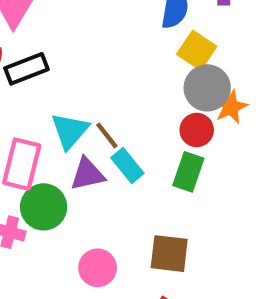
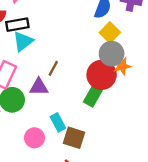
red circle: (197, 130) -> (102, 75), size x1.6
cyan triangle: (70, 131) -> (23, 41), moved
brown line: (107, 135) -> (53, 68), turned 56
cyan rectangle: (127, 166) -> (58, 122), moved

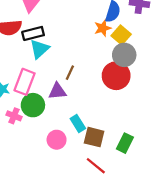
orange star: (122, 66) -> (103, 28), moved
green rectangle: (93, 96) -> (125, 143), moved

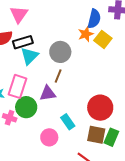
gray circle: (124, 55) -> (60, 52), moved
red circle: (116, 76) -> (100, 108), moved
brown square: (94, 137) -> (96, 135), moved

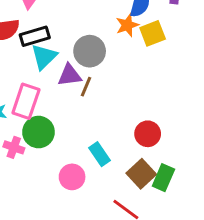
yellow square: (103, 39) -> (153, 33), turned 30
purple triangle: (48, 93) -> (70, 75), moved
red circle: (100, 108) -> (148, 134), size x0.7
brown square: (96, 135) -> (141, 174), turned 36

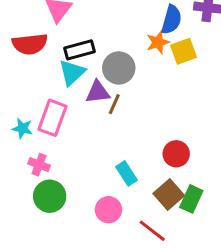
black rectangle: (35, 36) -> (80, 50), moved
green circle: (38, 132) -> (50, 196), moved
pink circle: (72, 177) -> (108, 210), moved

